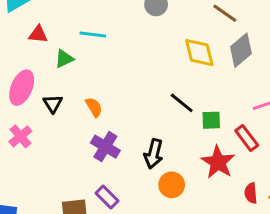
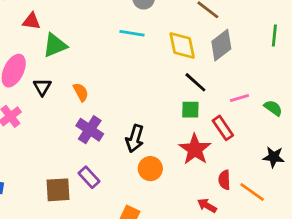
cyan line: (93, 35) -> (132, 33), moved
green triangle: (64, 59) -> (55, 45), size x1.4
black line: (182, 103) -> (195, 82), moved

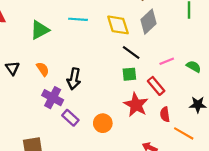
green triangle: (55, 45) -> (40, 30), moved
black arrow: (135, 139) -> (74, 79), moved
purple rectangle: (89, 177) -> (70, 118), moved
red semicircle: (224, 180) -> (165, 114), moved

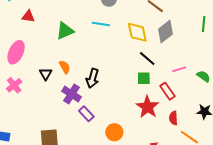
black triangle: (12, 68) -> (46, 74), moved
orange circle: (103, 123) -> (114, 132), moved

